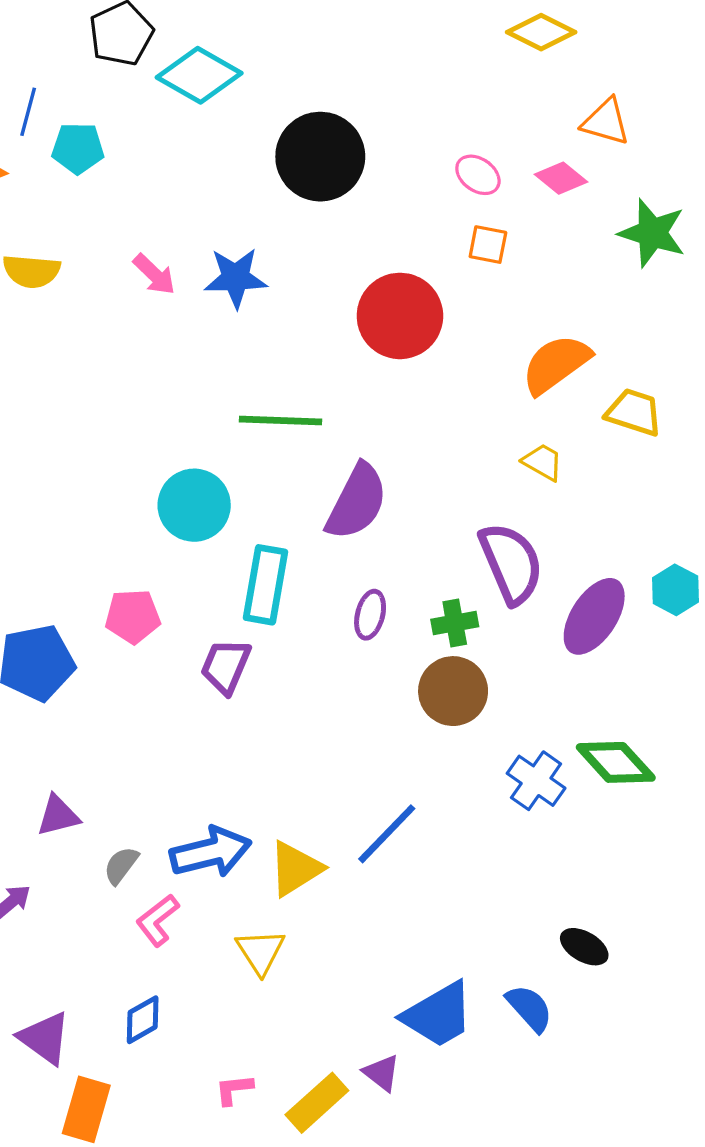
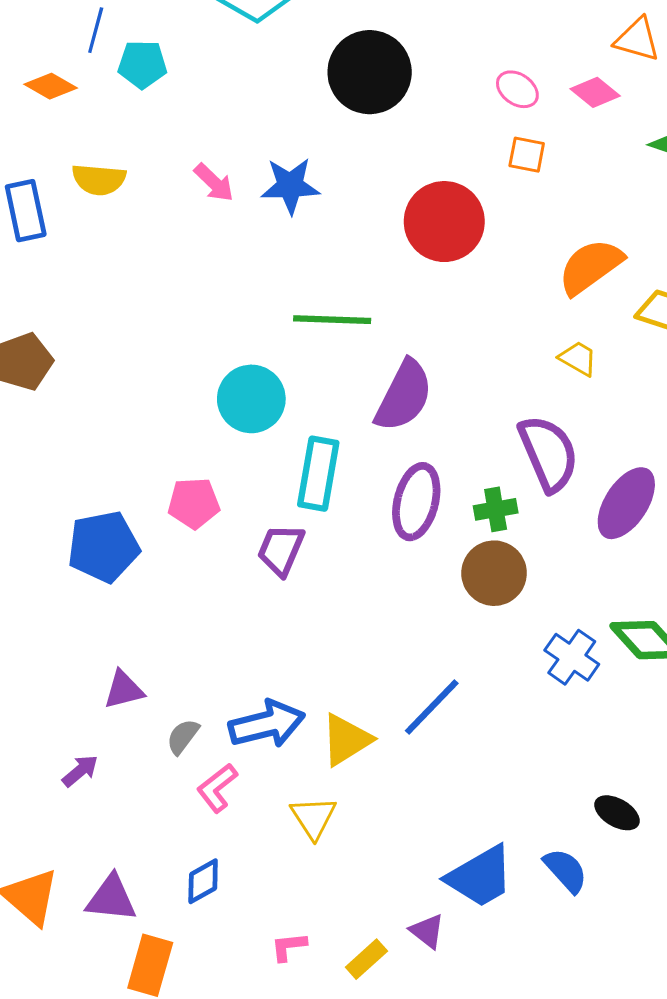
purple ellipse: (370, 615) -> (416, 502), size x1.6
purple triangle: (45, 1038) -> (111, 898), turned -30
yellow rectangle: (317, 1103) -> (366, 959), size x0.7

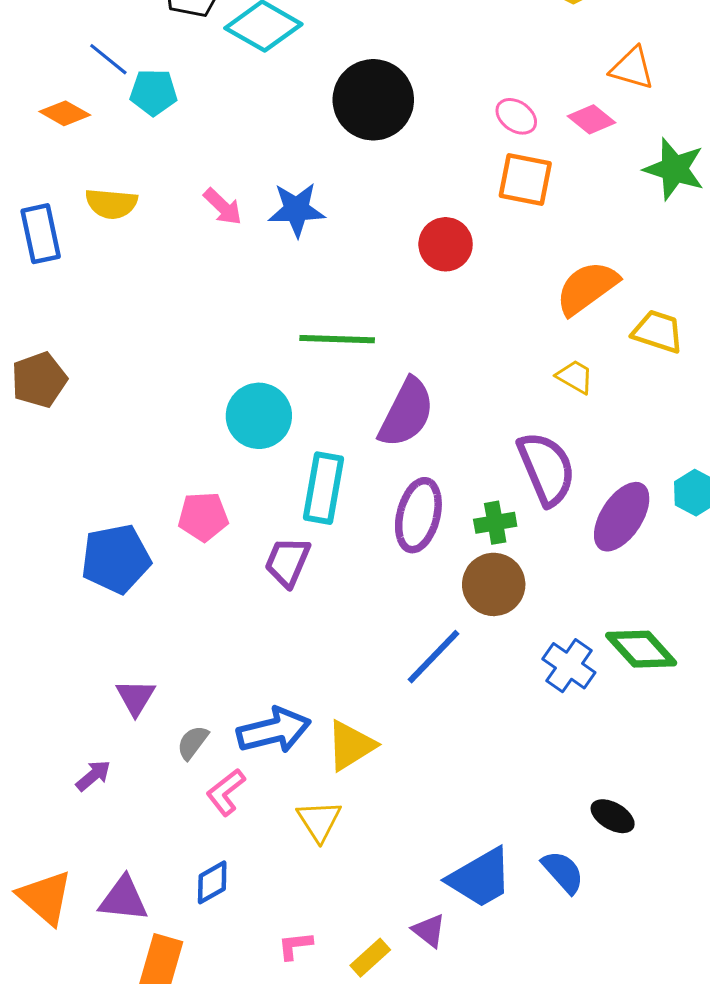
blue line: (96, 30) -> (108, 59), turned -66
orange square: (527, 155) -> (525, 180), size x1.5
red circle: (444, 222) -> (446, 244), size x0.7
purple triangle: (124, 690) -> (135, 697), turned -45
blue line: (432, 707) -> (433, 657), moved

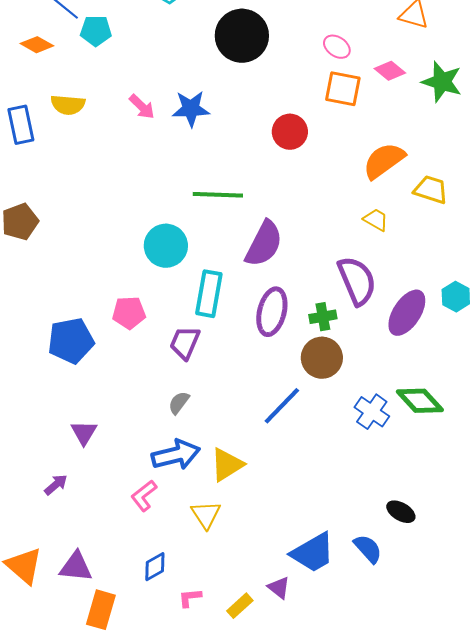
pink diamond: (592, 119) -> (390, 71), moved
gray semicircle: (193, 742) -> (179, 403), moved
blue diamond: (212, 882) -> (155, 567), moved

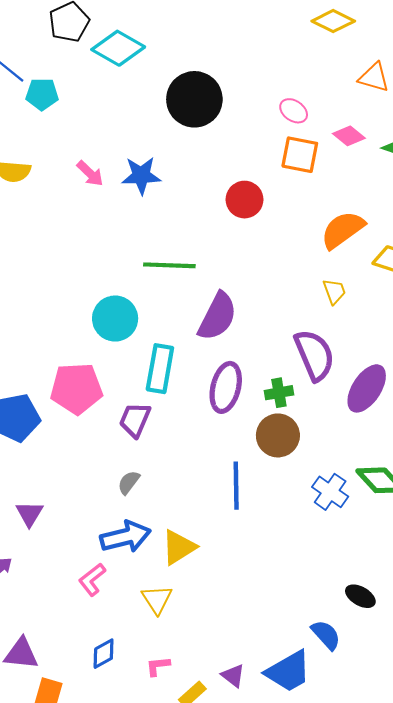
yellow trapezoid: (376, 220) -> (334, 291), turned 40
pink pentagon: (129, 313) -> (76, 388), size x1.5
blue line: (282, 406) -> (236, 486), turned -45
blue trapezoid: (313, 553) -> (288, 671), moved
pink L-shape: (190, 598) -> (158, 666), moved

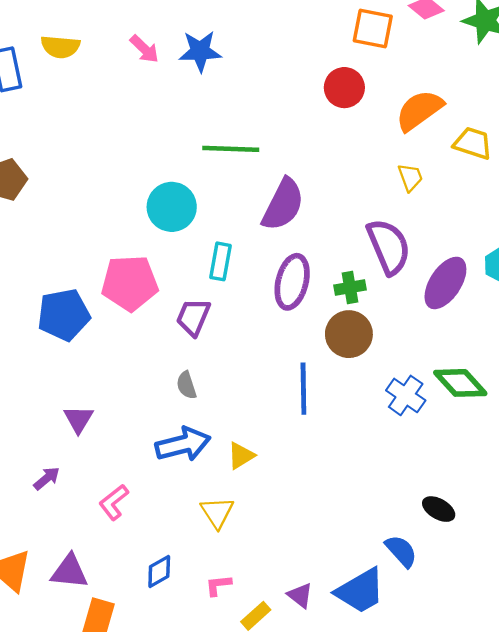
red circle: (245, 200) -> (344, 88), moved
cyan rectangle: (160, 369) -> (221, 261), size x0.7
gray semicircle: (129, 482) -> (186, 385), turned -55
yellow triangle: (179, 547) -> (241, 456), size x0.7
pink L-shape: (92, 580) -> (114, 502), moved

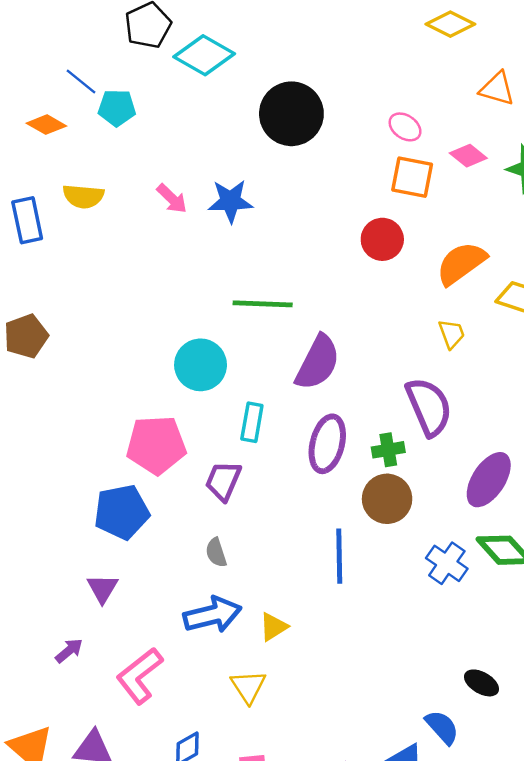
purple ellipse: (445, 283) -> (489, 480), moved
blue pentagon: (64, 315) -> (122, 512), moved
pink L-shape: (114, 502) -> (140, 676), size x1.5

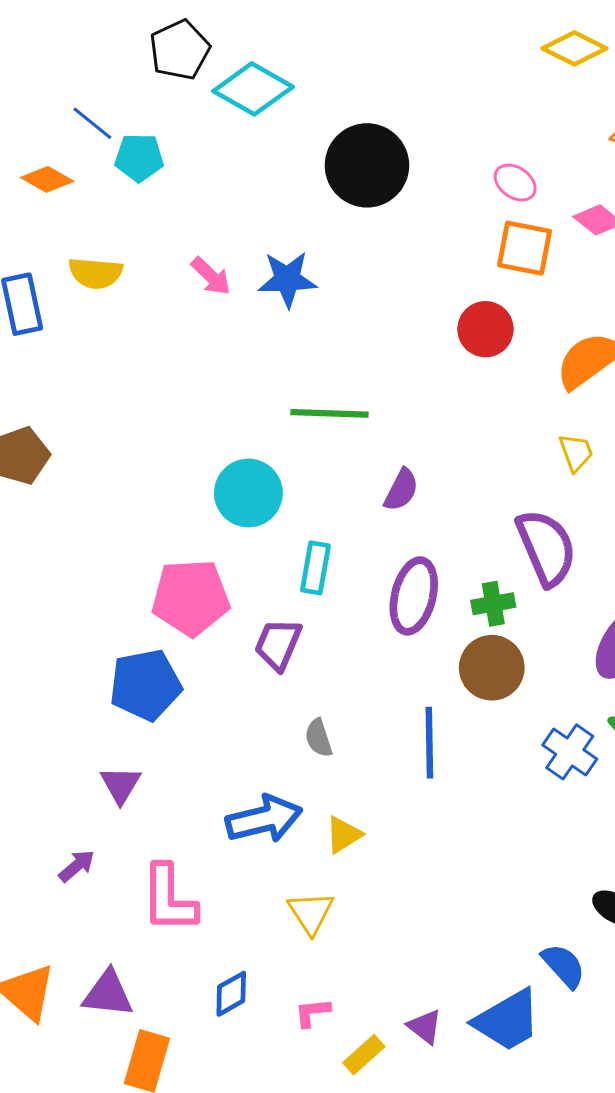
purple semicircle: (318, 362) -> (401, 490), size x0.6
gray semicircle: (216, 553) -> (319, 738), moved
pink L-shape: (140, 676) -> (169, 899), turned -52

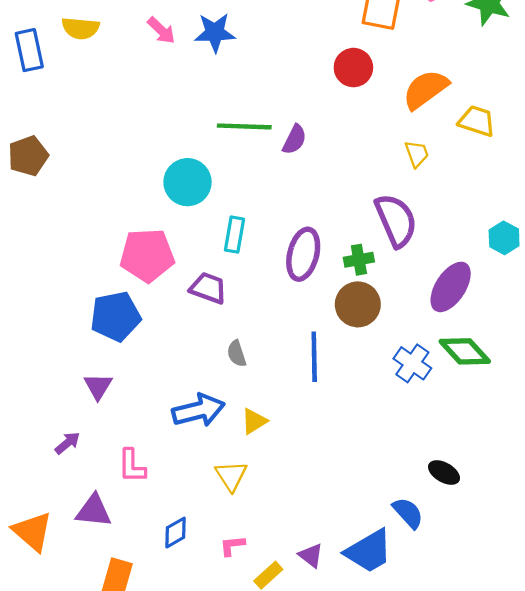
purple semicircle: (401, 490) -> (294, 140), moved
purple trapezoid: (278, 644) -> (208, 288), turned 87
pink L-shape: (169, 899) -> (132, 466), size x0.7
purple triangle: (108, 994) -> (94, 511), moved

